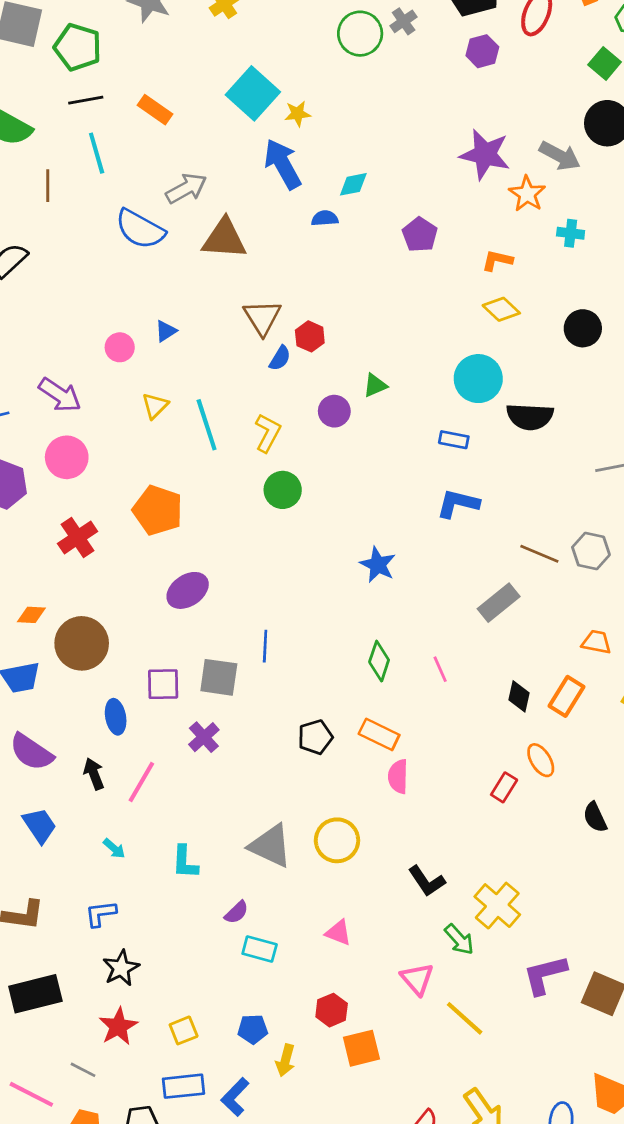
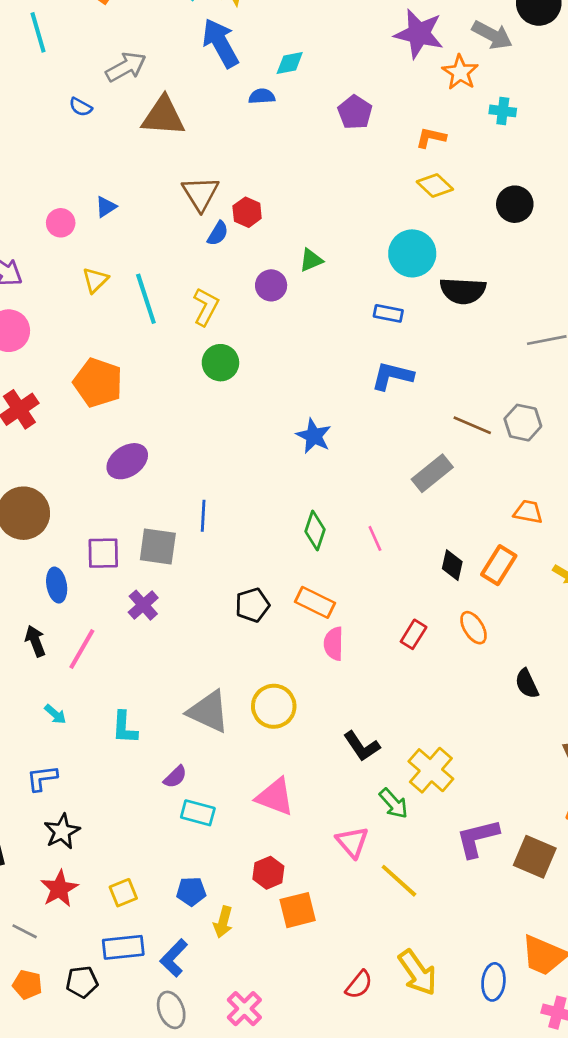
blue semicircle: (140, 229) -> (81, 107), size x0.5
red rectangle: (504, 787) -> (414, 634), moved
pink triangle: (338, 933) -> (275, 797), size x1.5

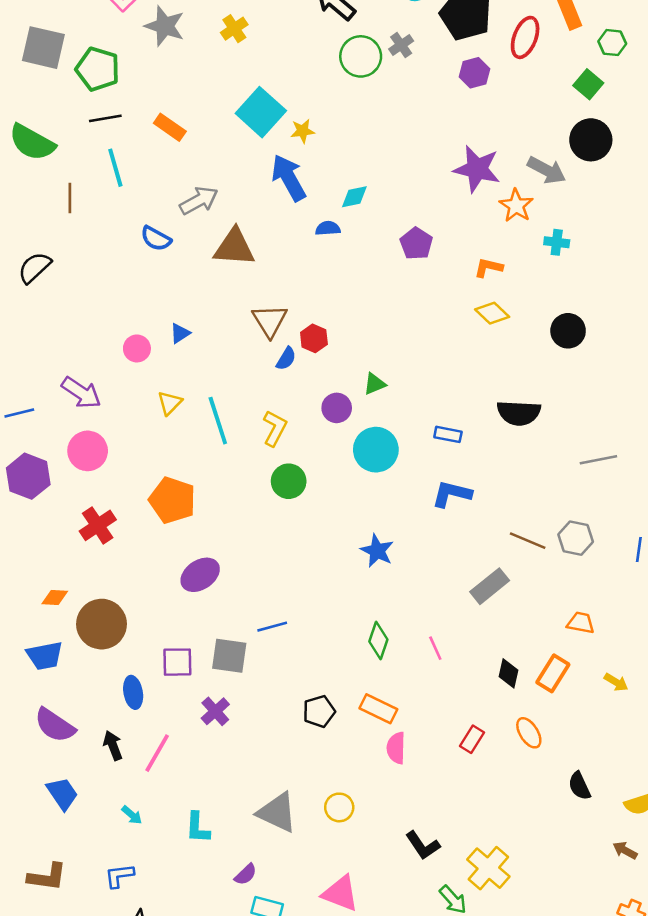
blue semicircle: (81, 107) -> (156, 238), size x1.4
cyan circle: (412, 253) -> (376, 450), moved
blue line: (203, 516) -> (272, 627), turned 72
yellow circle: (274, 706) -> (339, 807), size x0.7

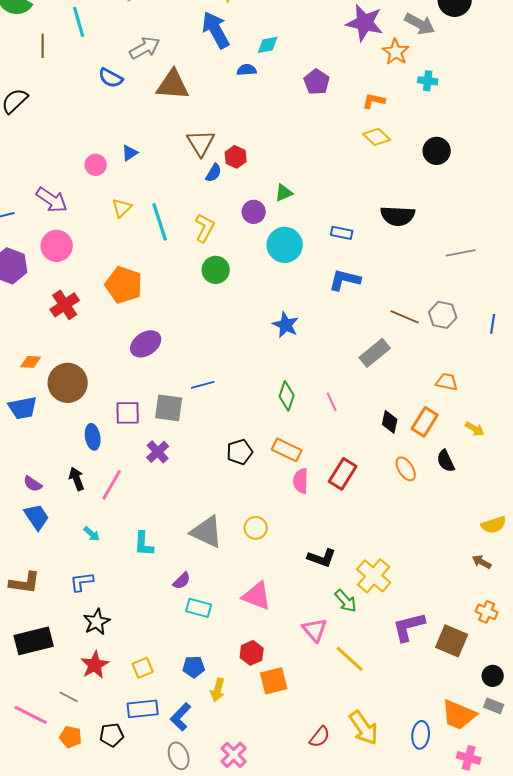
purple semicircle: (55, 725) -> (33, 484), moved, size x0.6
red rectangle: (472, 739) -> (343, 474), moved, size x1.4
black semicircle: (579, 786) -> (446, 461), moved
black L-shape: (423, 845) -> (322, 558), turned -36

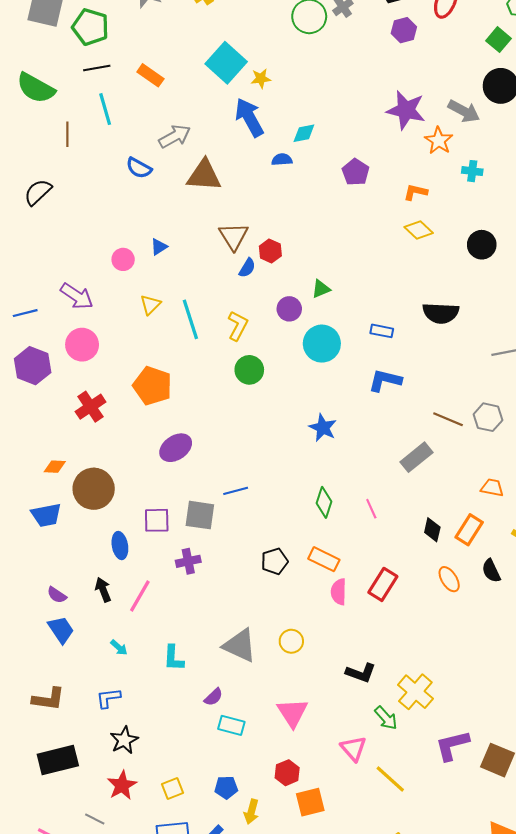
purple cross: (158, 452) -> (188, 561), turned 30
pink triangle: (257, 596) -> (292, 713), turned 36

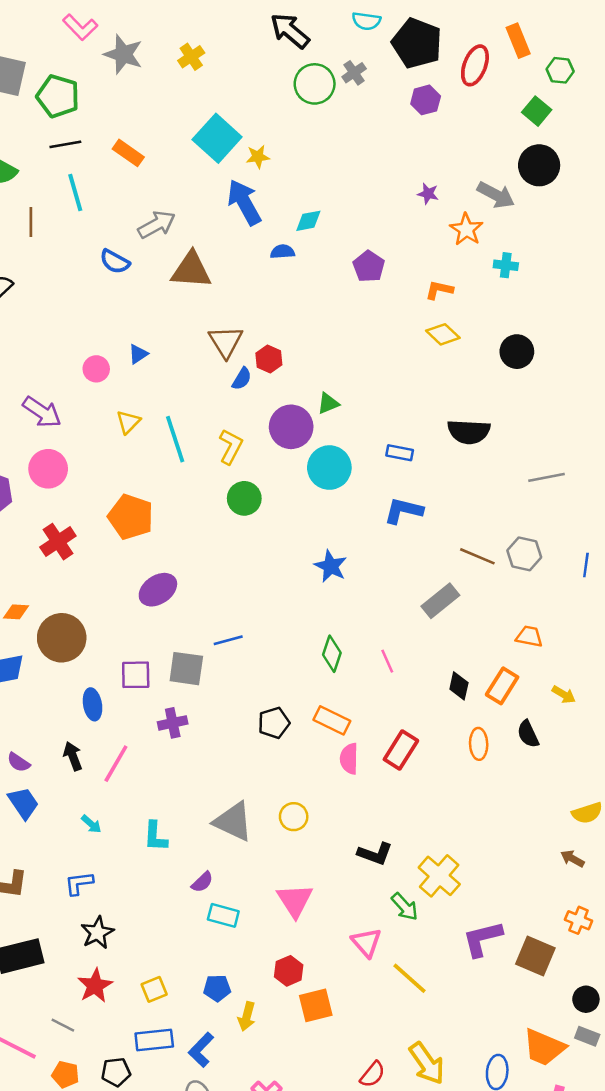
purple star: (406, 110) -> (428, 194), size x0.5
purple circle: (289, 309) -> (291, 427), size x1.5
orange ellipse: (449, 579) -> (479, 744), turned 30

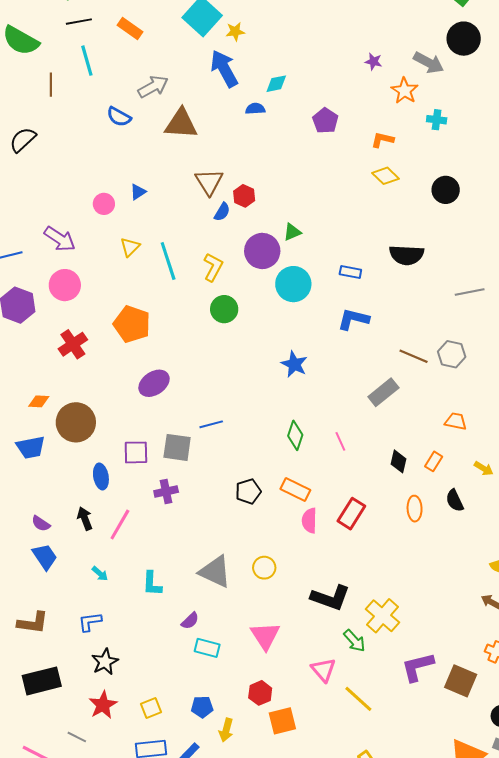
orange rectangle: (502, 686) -> (434, 461), size x0.7
black L-shape: (375, 854) -> (330, 598), size x1.4

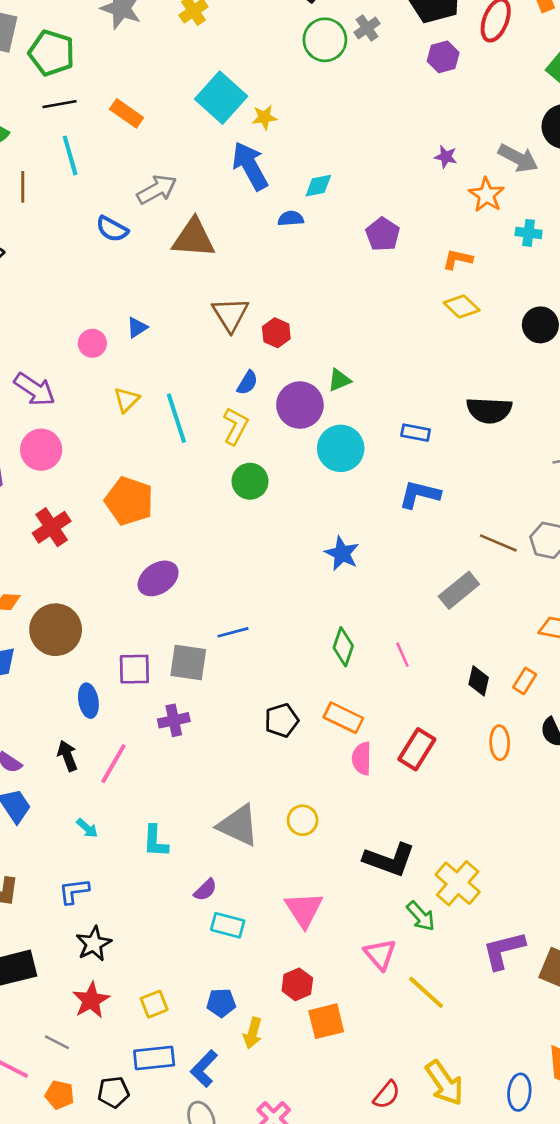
blue semicircle: (222, 212) -> (247, 383), moved

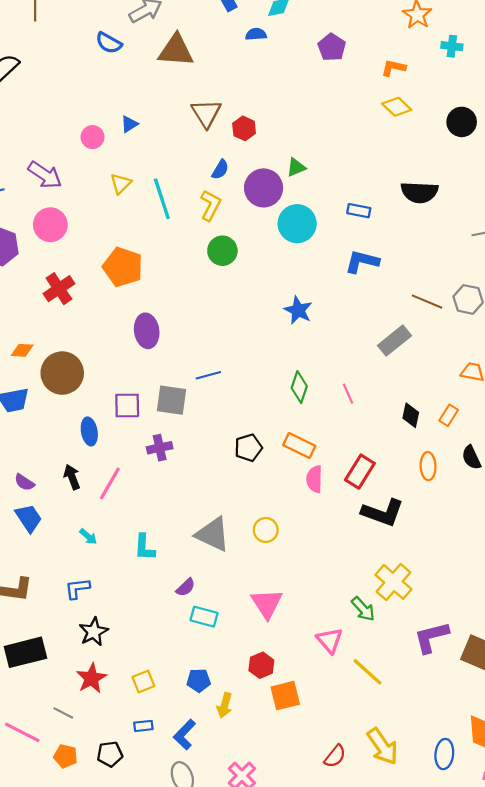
purple ellipse: (158, 578) -> (147, 331), turned -64
black L-shape: (389, 860) -> (383, 513), moved
blue rectangle: (154, 1058) -> (143, 726), size x0.6

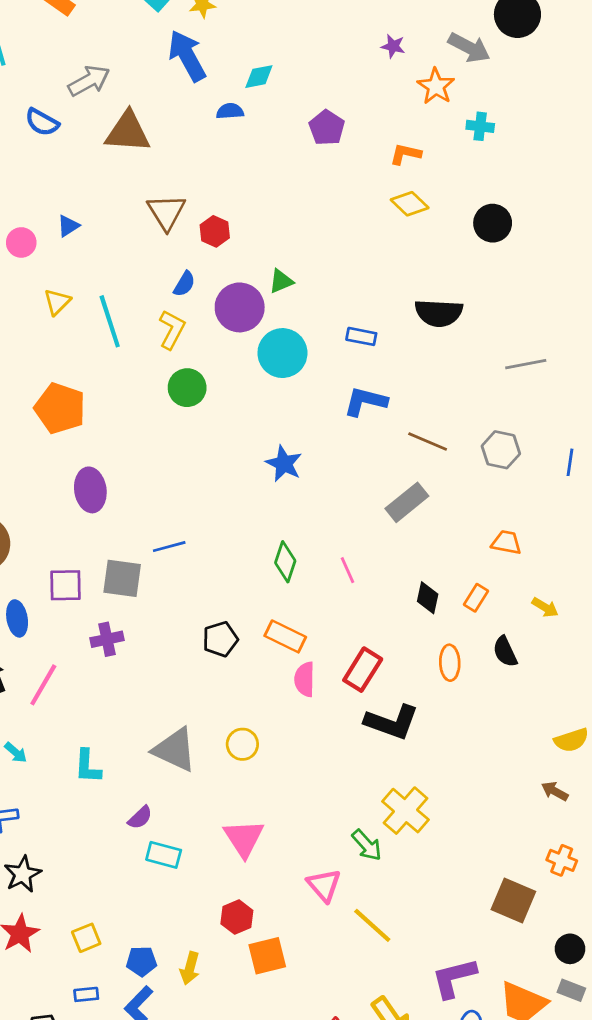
brown line: (427, 302) -> (428, 442), moved
purple L-shape: (431, 637) -> (454, 978), moved
blue pentagon: (199, 680) -> (141, 961), moved

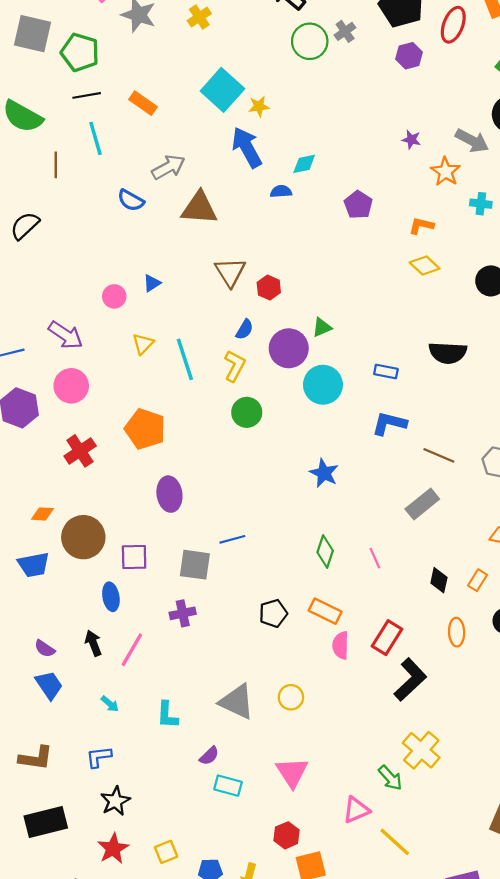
purple square: (65, 585) -> (134, 557), moved
black L-shape: (392, 722) -> (410, 680), turned -63
pink triangle: (324, 885) -> (356, 810), turned 48

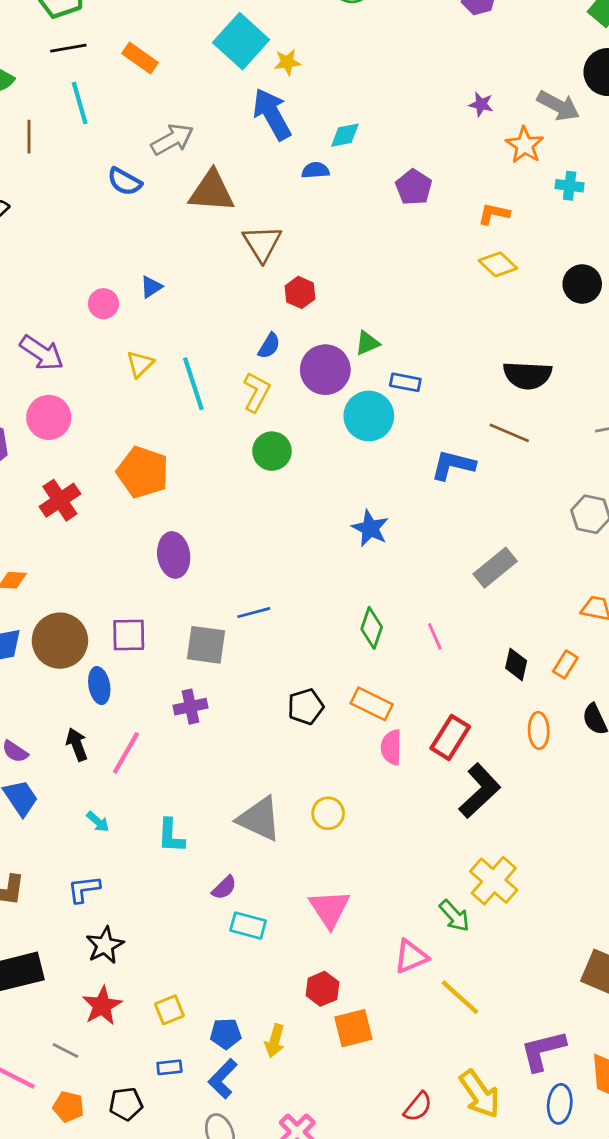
brown triangle: (230, 272) -> (262, 243), moved
blue rectangle: (386, 371) -> (405, 382), moved
brown line: (439, 455) -> (509, 433), moved
brown circle: (83, 537) -> (60, 641), moved

